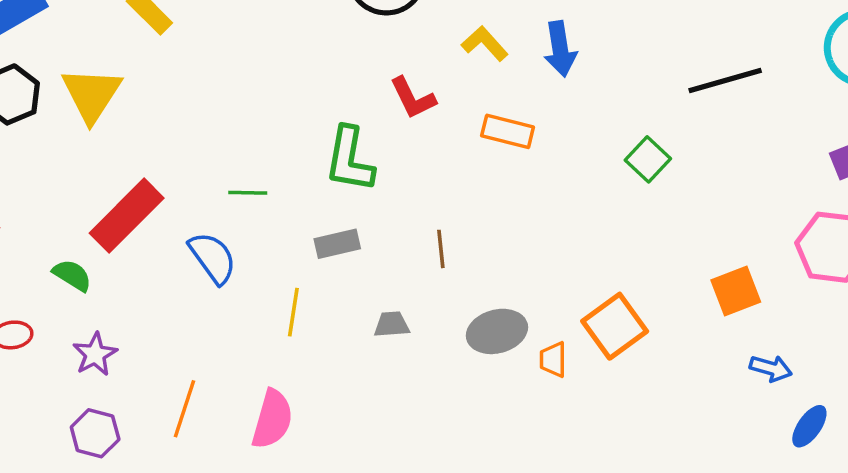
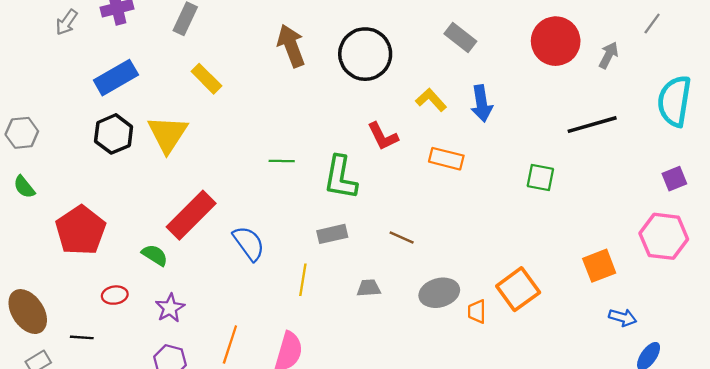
green square: (648, 159) -> (540, 177), turned -32
green line: (248, 193) -> (282, 161), moved
brown line: (441, 249) -> (402, 237), turned -60

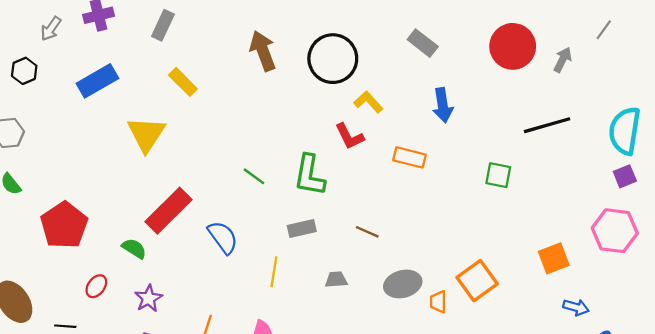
yellow L-shape: (431, 100) -> (368, 102), moved
cyan semicircle: (674, 101) -> (625, 131), moved
black hexagon: (114, 134) -> (24, 71), moved, size x0.7
green line: (282, 161) -> (254, 176), moved, turned 35
red ellipse: (115, 295) -> (96, 286), turned -45

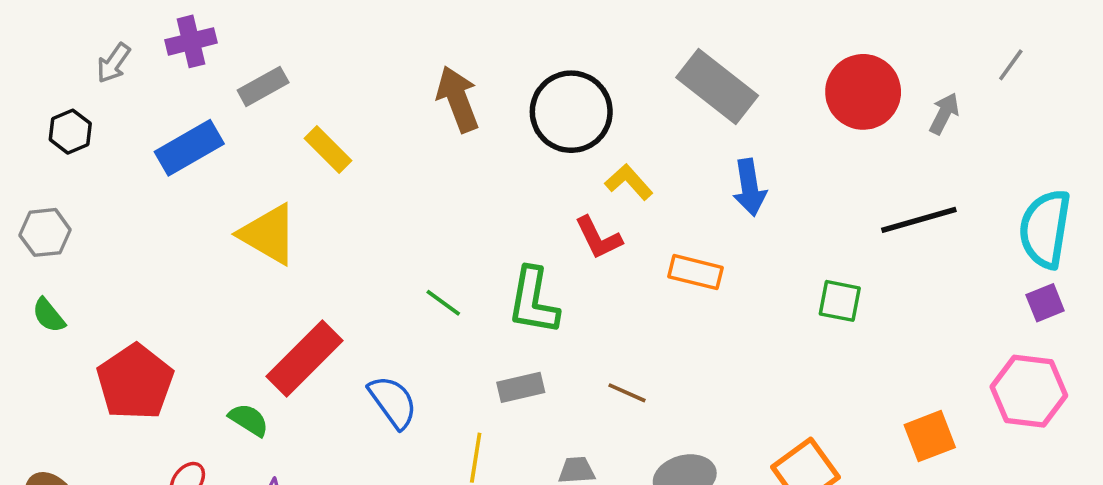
gray rectangle: (163, 25) -> (263, 86), moved, turned 36
gray rectangle: (423, 43) -> (717, 86), size x1.6
yellow triangle: (146, 134) -> (268, 234), turned -33

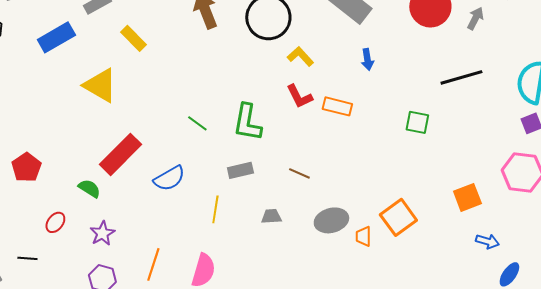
blue arrow: (750, 187) -> (367, 59), size x0.7
red L-shape: (598, 238) -> (299, 96), moved
red pentagon: (135, 382) -> (26, 167), size x0.7
blue semicircle: (393, 402) -> (169, 178), turned 96

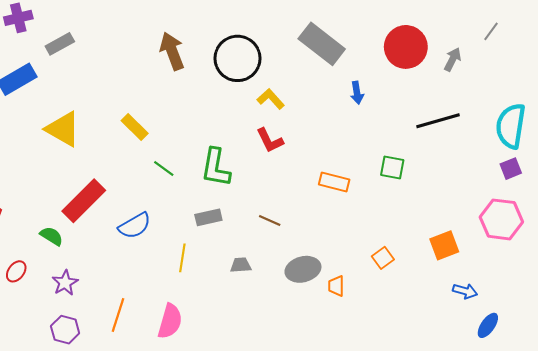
yellow rectangle: (133, 38) -> (135, 127), moved
blue arrow: (367, 59) -> (357, 93), moved
orange rectangle: (337, 106) -> (334, 182), moved
orange square: (398, 217) -> (383, 258), moved, size x0.6

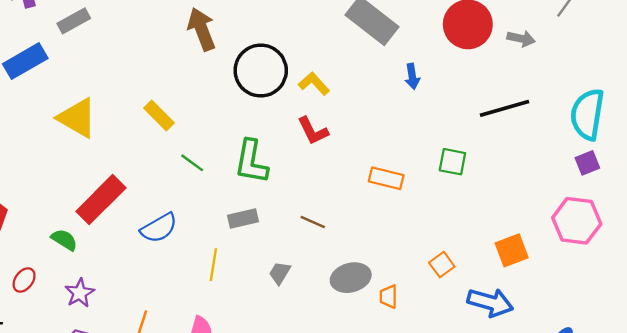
black circle: (238, 58) -> (261, 71), moved
gray arrow: (453, 59) -> (521, 39), turned 75
gray trapezoid: (241, 265) -> (280, 273), turned -55
blue arrow: (465, 291) -> (490, 302), moved, size x1.6

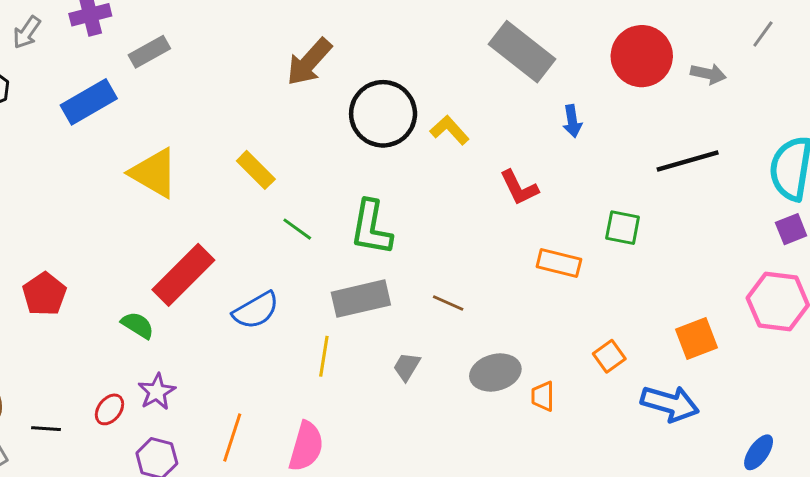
brown arrow: (202, 29) -> (309, 62), turned -117
red L-shape: (313, 131) -> (519, 188), moved
orange rectangle: (386, 178) -> (559, 263), moved
gray rectangle: (243, 218) -> (361, 299), size x1.5
red ellipse: (24, 280) -> (109, 409), moved

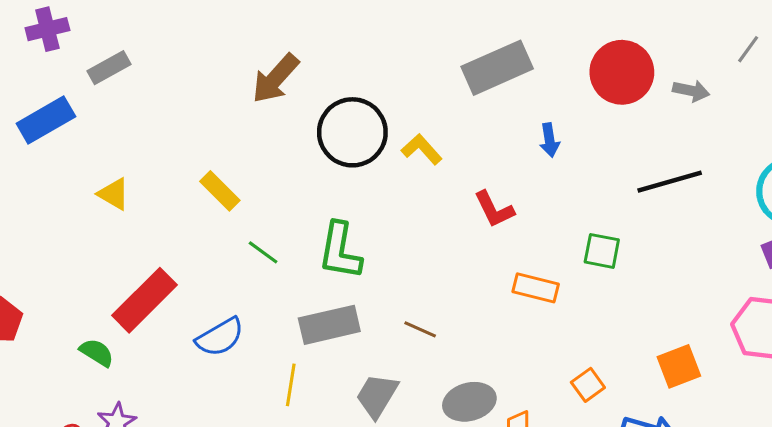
gray rectangle: (522, 52) -> (497, 68), turned -62
yellow triangle: (154, 173) -> (114, 194), size x0.6
gray trapezoid: (407, 367) -> (377, 396), size x1.5

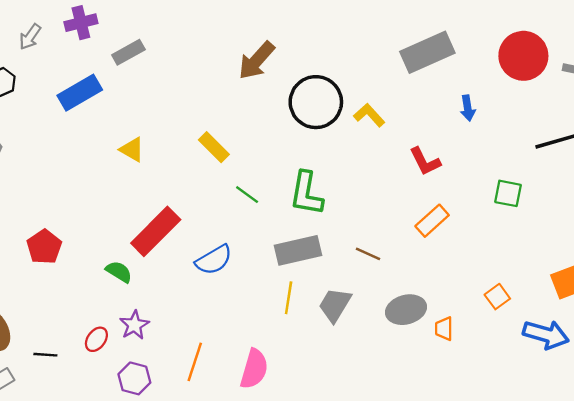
orange rectangle: (536, 288) -> (432, 221), moved, turned -56
yellow line: (291, 385) -> (289, 298), moved

